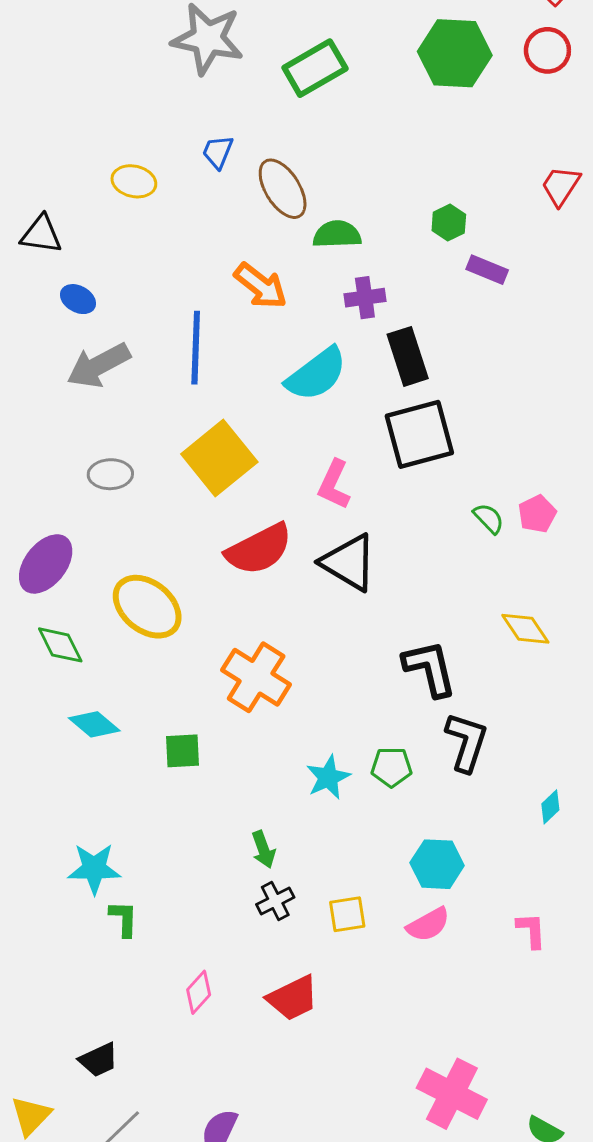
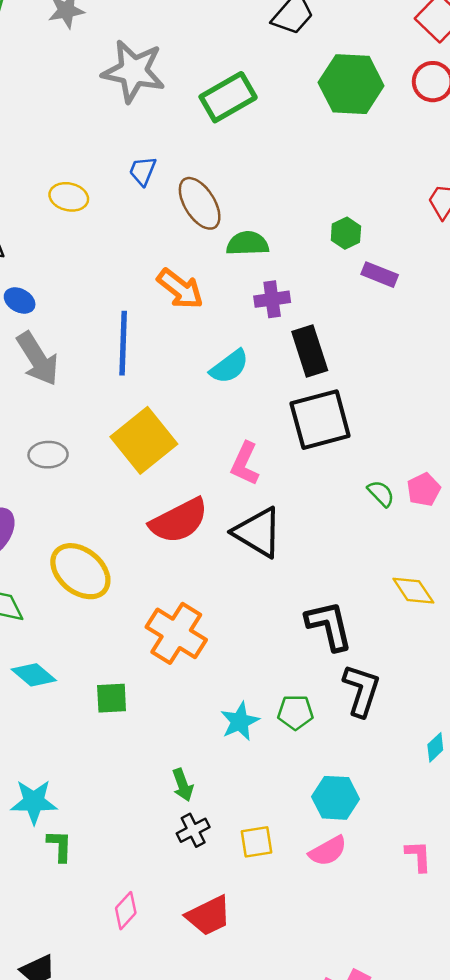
gray arrow: (99, 365) -> (38, 359), turned -94
cyan semicircle: (316, 374) -> (229, 367), size x0.7

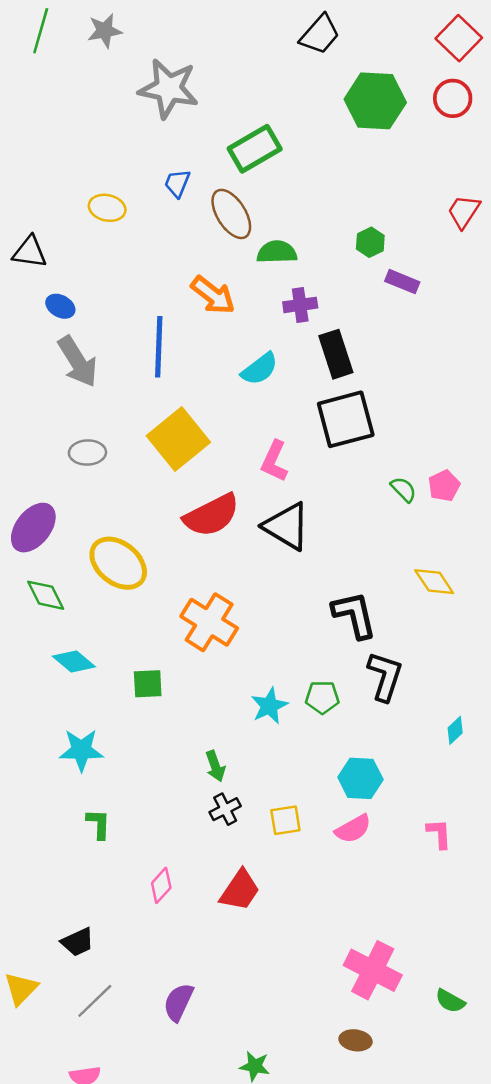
green rectangle: (228, 97) -> (255, 149), moved
cyan star: (34, 802) -> (81, 750), moved
red trapezoid: (209, 916) -> (240, 890), turned -30

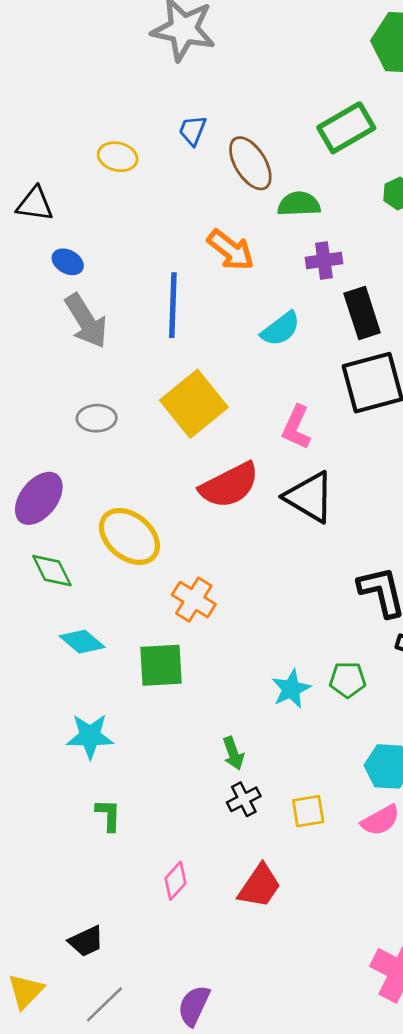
green rectangle: (255, 149) -> (346, 128), moved
orange cross: (209, 622) -> (194, 600), moved, size x0.7
green square: (148, 684) -> (161, 665), size x1.4

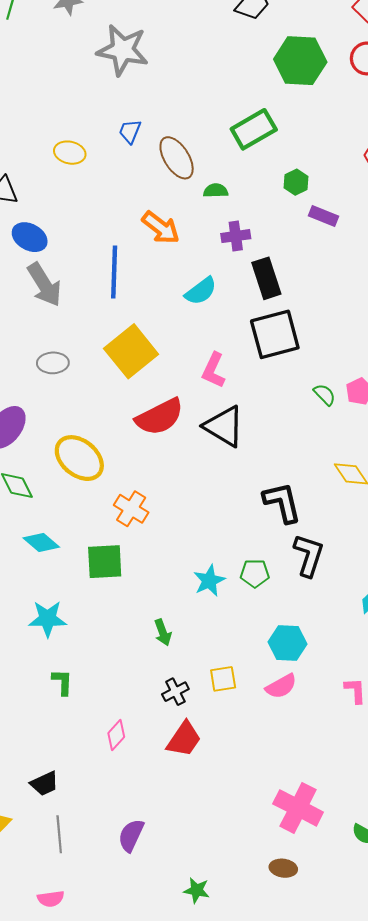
green semicircle: (299, 204) -> (216, 191), size x0.7
blue ellipse: (68, 262) -> (30, 237), size x1.4
black cross: (244, 799) -> (175, 692), moved
gray line: (104, 1004) -> (59, 834), turned -51

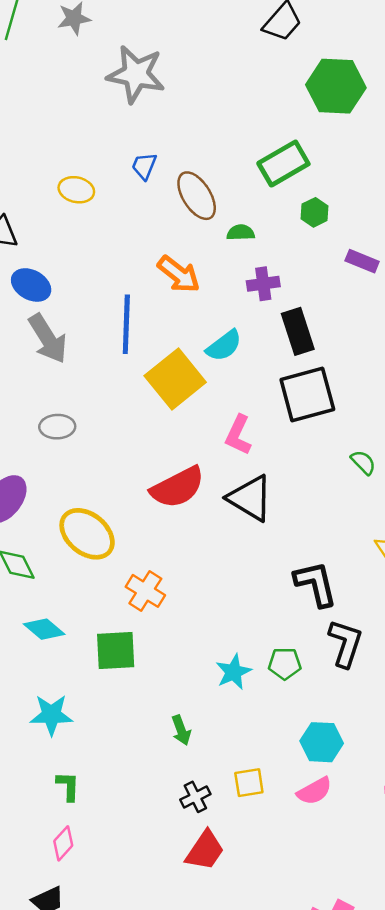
green hexagon: (296, 182) -> (314, 212), moved
yellow square: (131, 351) -> (175, 379), moved
pink diamond: (116, 735) -> (63, 843), moved

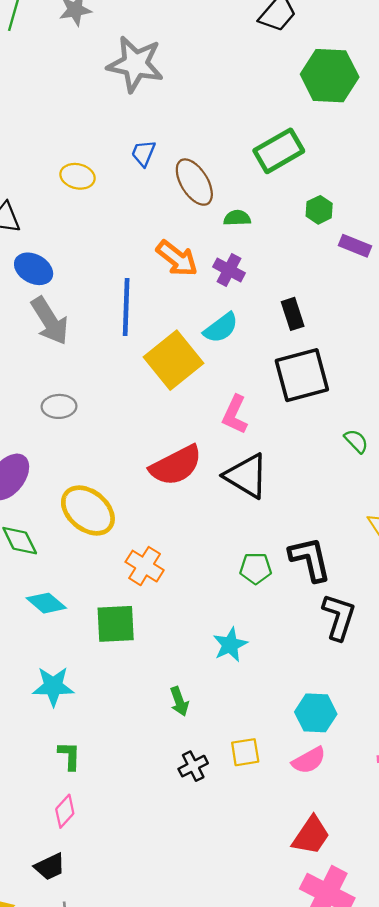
green hexagon: (314, 212) -> (319, 210), moved
purple cross: (263, 284) -> (229, 270), moved, turned 36
black rectangle: (298, 331) -> (293, 314), size x0.7
green pentagon: (285, 664) -> (256, 568), moved
red trapezoid: (205, 851) -> (311, 835), moved

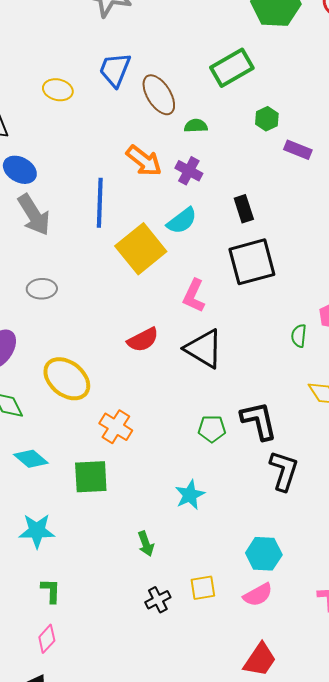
blue trapezoid: (143, 153) -> (115, 70), size x1.5
green semicircle: (356, 441) -> (299, 336), moved, turned -130
red semicircle: (176, 465) -> (143, 340), size x0.7

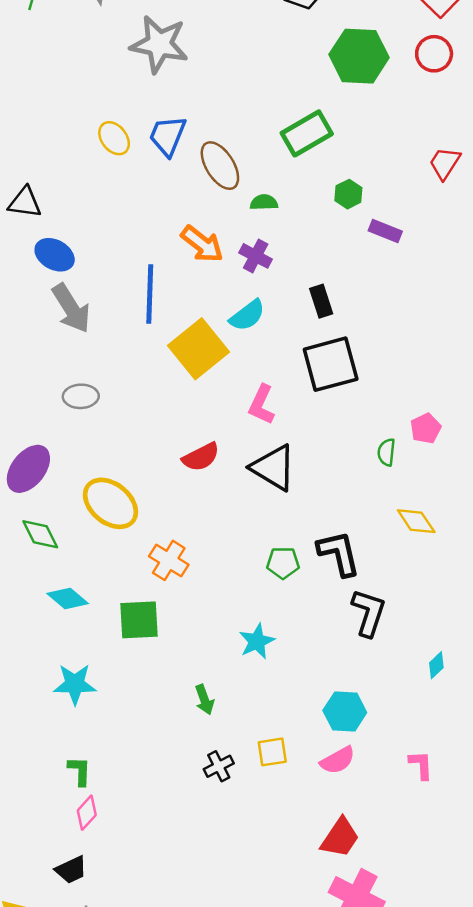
yellow ellipse: (58, 90) -> (114, 138), moved, turned 40
green L-shape: (51, 591) -> (80, 771), moved

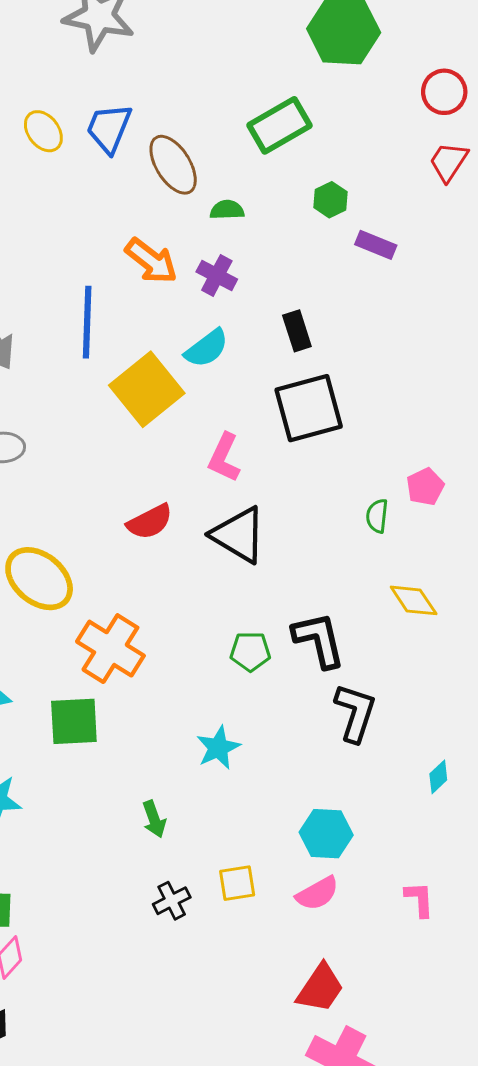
red circle: (434, 54) -> (444, 92), moved
orange cross: (169, 560) -> (110, 649), size x1.4

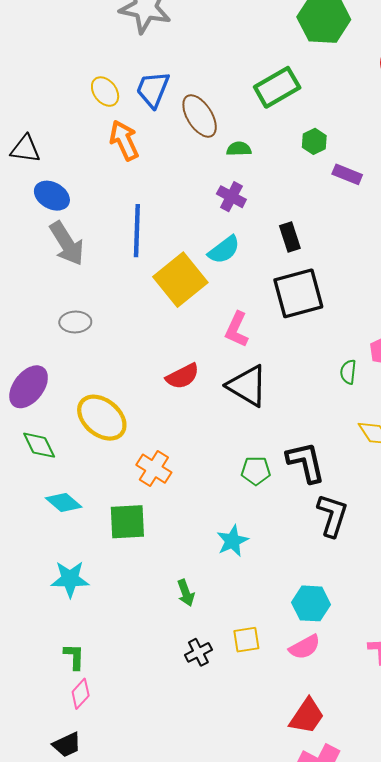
orange arrow: (151, 261) -> (124, 140), moved, turned -153
orange cross: (110, 649) -> (154, 469), size x0.7

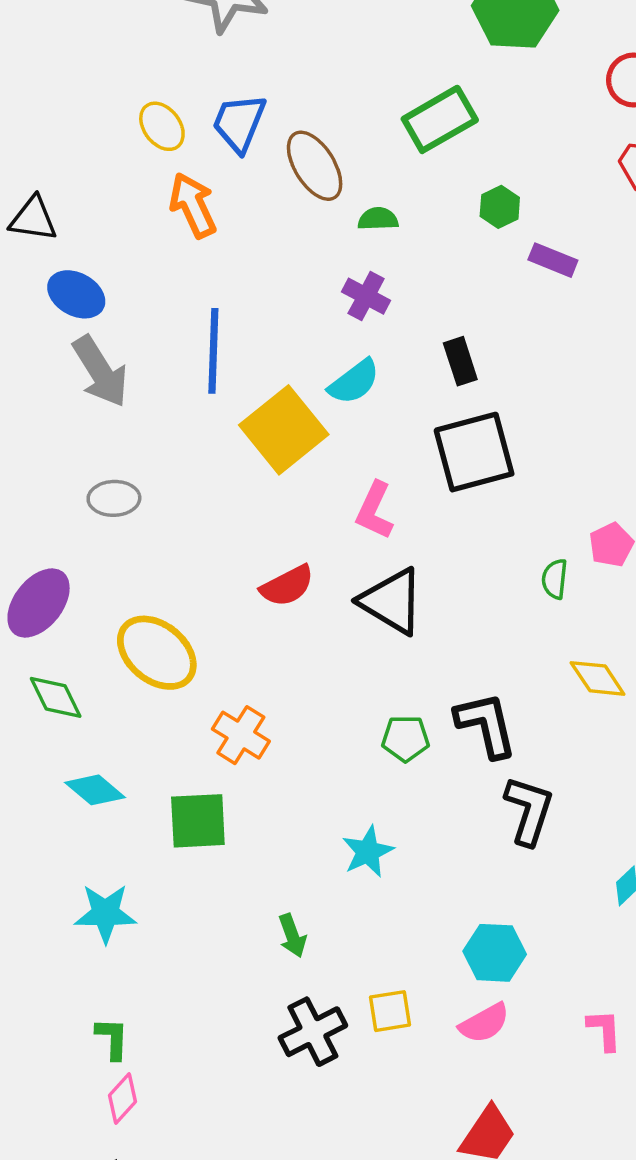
black cross: (198, 652) -> (313, 1032), size x1.5

